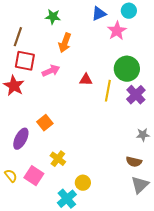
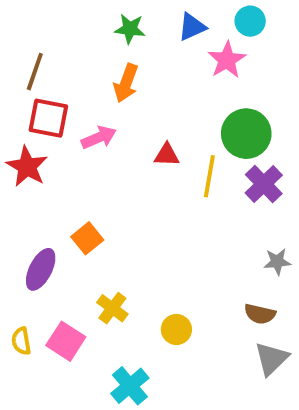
green star: (53, 17) -> (130, 29), moved
yellow semicircle: (11, 176) -> (21, 341), turned -152
yellow circle: (83, 183) -> (176, 330), moved

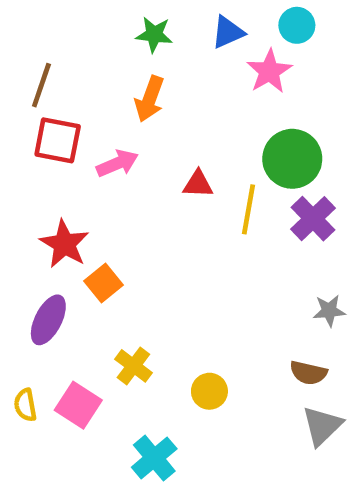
red star: (27, 167) -> (64, 244), moved

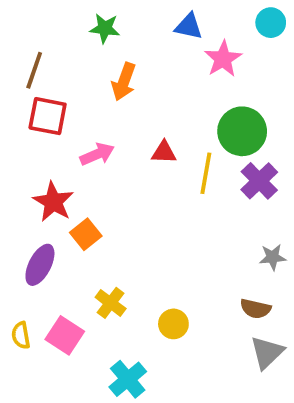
cyan circle: (297, 25) -> (271, 23), moved
blue triangle: (228, 32) -> (189, 26), turned 36
green star: (154, 35) -> (105, 28), moved
pink arrow: (117, 163) -> (97, 154), moved

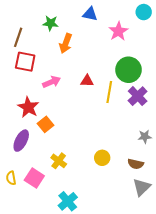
blue triangle: (189, 26) -> (90, 14), moved
green star: (105, 28) -> (51, 23), moved
yellow circle: (173, 324) -> (102, 158), moved

